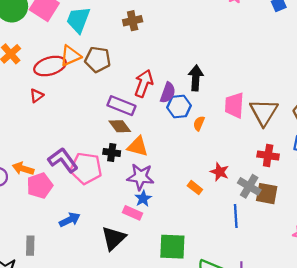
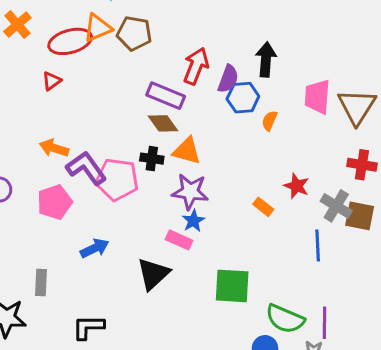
orange arrow: (23, 169) -> (54, 148), moved

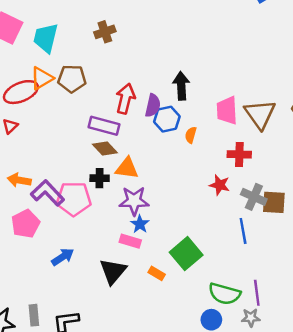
red cross: (362, 165) -> (239, 154), moved
orange rectangle: (263, 207) -> (157, 273), moved
gray rectangle: (41, 282) -> (34, 315), moved
green square: (232, 286) -> (186, 254), moved, turned -36

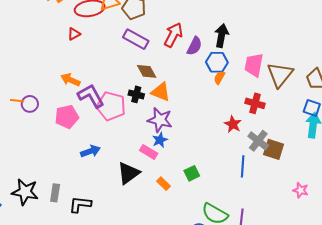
blue hexagon: (167, 119) -> (217, 62), moved
purple rectangle: (104, 126) -> (136, 39), moved
green square: (186, 254) -> (192, 173), size x0.6

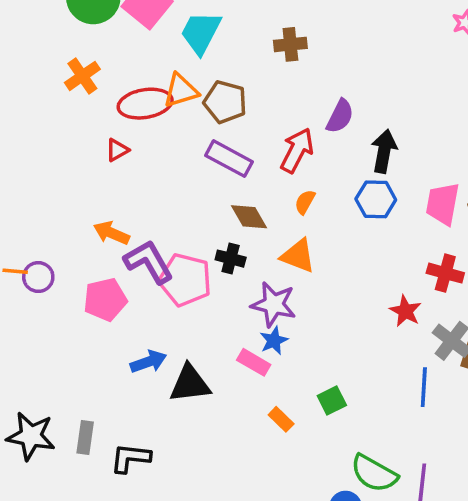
purple semicircle: (194, 46) -> (340, 116), moved
orange semicircle: (219, 78) -> (305, 202), moved
orange triangle: (161, 92) -> (298, 256), moved
black triangle: (128, 173) -> (190, 384), moved, turned 30

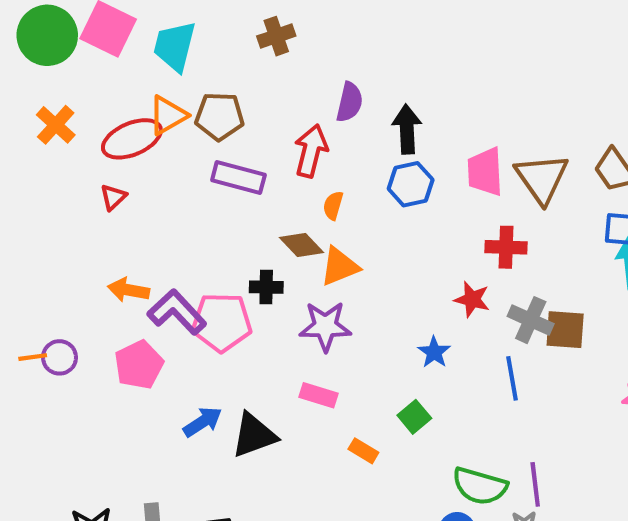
brown diamond: (249, 217) -> (302, 245), moved
orange triangle: (298, 256) -> (340, 266), turned -30
blue star: (274, 341) -> (434, 352), moved

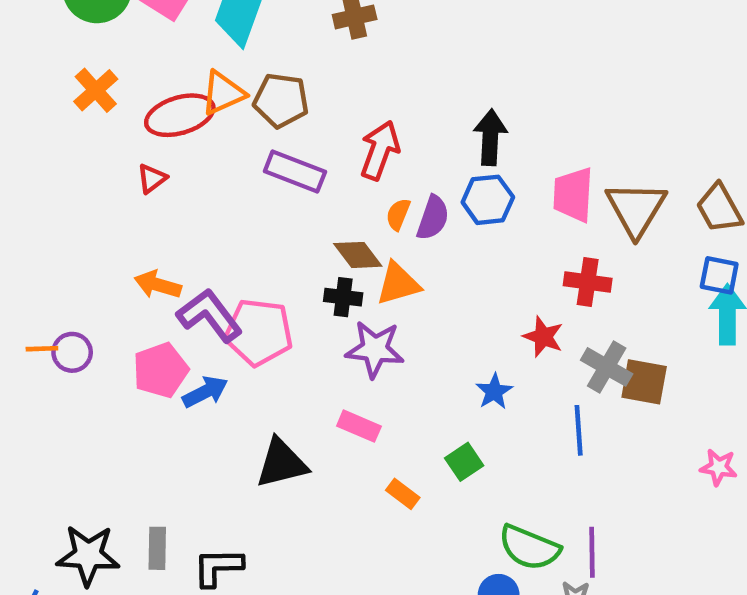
purple semicircle: (349, 102) -> (433, 218), moved
black cross: (266, 287) -> (343, 297), moved
blue arrow: (203, 422) -> (205, 392), moved

